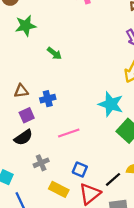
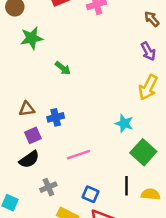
cyan star: (111, 104) -> (124, 123), size x0.7
black line: (113, 179) -> (127, 186), moved, turned -49

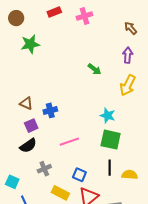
purple arrow: (148, 51) -> (128, 55), turned -147
green arrow: (63, 68) -> (95, 69), moved
brown triangle: (27, 109) -> (26, 103), turned 32
green square: (143, 152) -> (111, 140), moved, turned -30

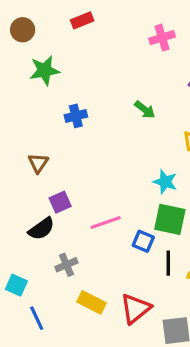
pink cross: (84, 16) -> (162, 38), moved
brown triangle: (26, 103) -> (38, 163), turned 40
blue cross: (50, 110) -> (76, 116), moved
purple square: (31, 126) -> (60, 202), moved
blue square: (79, 175) -> (143, 241), moved

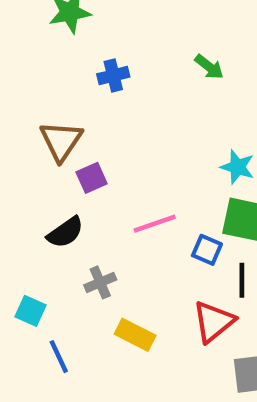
brown triangle: (38, 163) -> (61, 141), size x1.5
purple square: (60, 202) -> (92, 178), moved
red triangle: (135, 309) -> (214, 322), moved

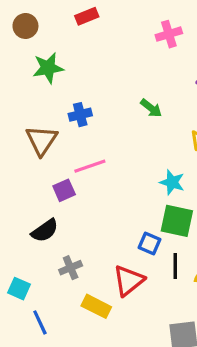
brown triangle: (61, 141) -> (42, 140), moved
pink line: (155, 224) -> (90, 166), moved
red triangle: (214, 322) -> (129, 281), moved

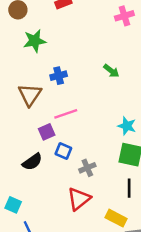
blue square: (150, 243) -> (63, 151), moved
gray cross: (71, 268) -> (87, 168), moved
red triangle: (129, 281) -> (79, 199), moved
yellow rectangle: (96, 306) -> (116, 218), moved

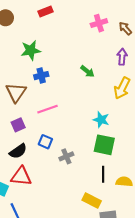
green star: (35, 41) -> (31, 50), moved
purple square: (47, 132) -> (18, 125), moved
red triangle: (79, 199) -> (21, 176), moved, turned 45

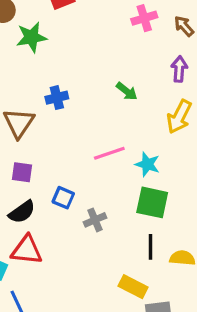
green star: (31, 50) -> (31, 37), moved
pink line: (47, 109) -> (109, 153), moved
purple square: (18, 125) -> (22, 172), turned 32

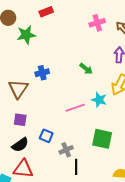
cyan star: (147, 164) -> (99, 100), moved
black line: (151, 247) -> (76, 167), moved

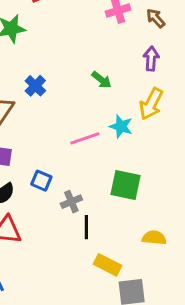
blue cross: (42, 73) -> (35, 86), turned -32

